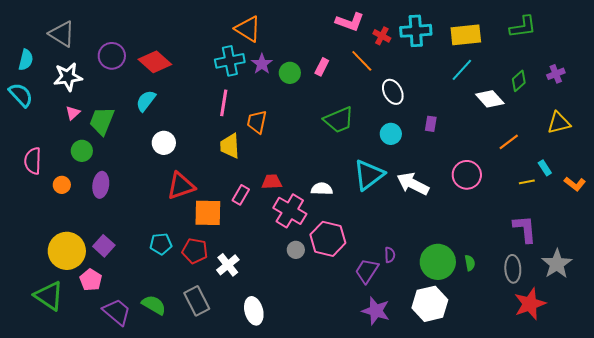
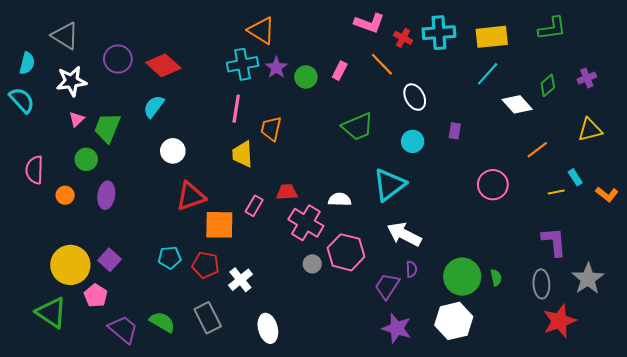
white arrow: (413, 184) -> (404, 234), moved

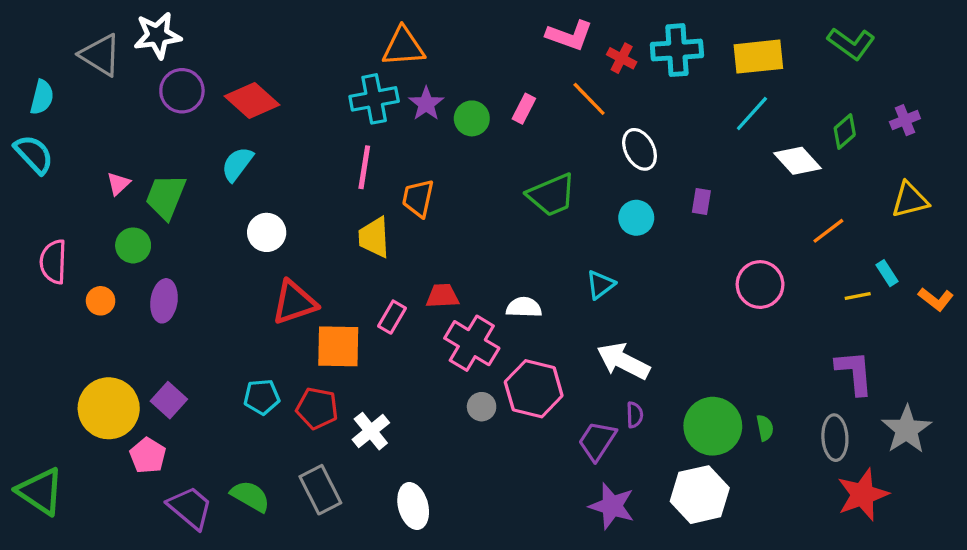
green L-shape: (552, 28) -> (851, 44), turned 44
orange triangle: (262, 30) -> (403, 47), turned -36
white star: (71, 81) -> (158, 35), moved
cyan triangle: (389, 185) -> (600, 285), size x0.6
green triangle: (51, 312) -> (40, 491), moved

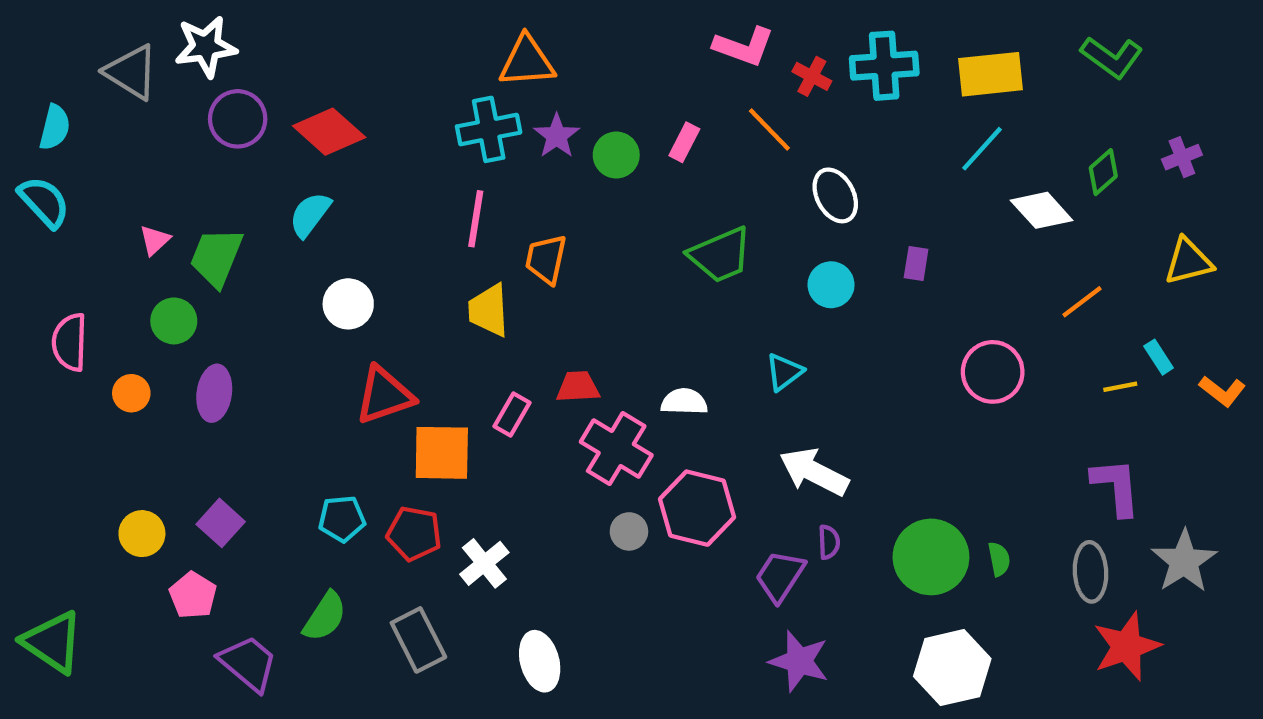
yellow circle: (109, 408) -> (142, 534), size x0.6
white hexagon: (700, 495) -> (952, 668), moved
green semicircle: (250, 496) -> (325, 617), moved, turned 93

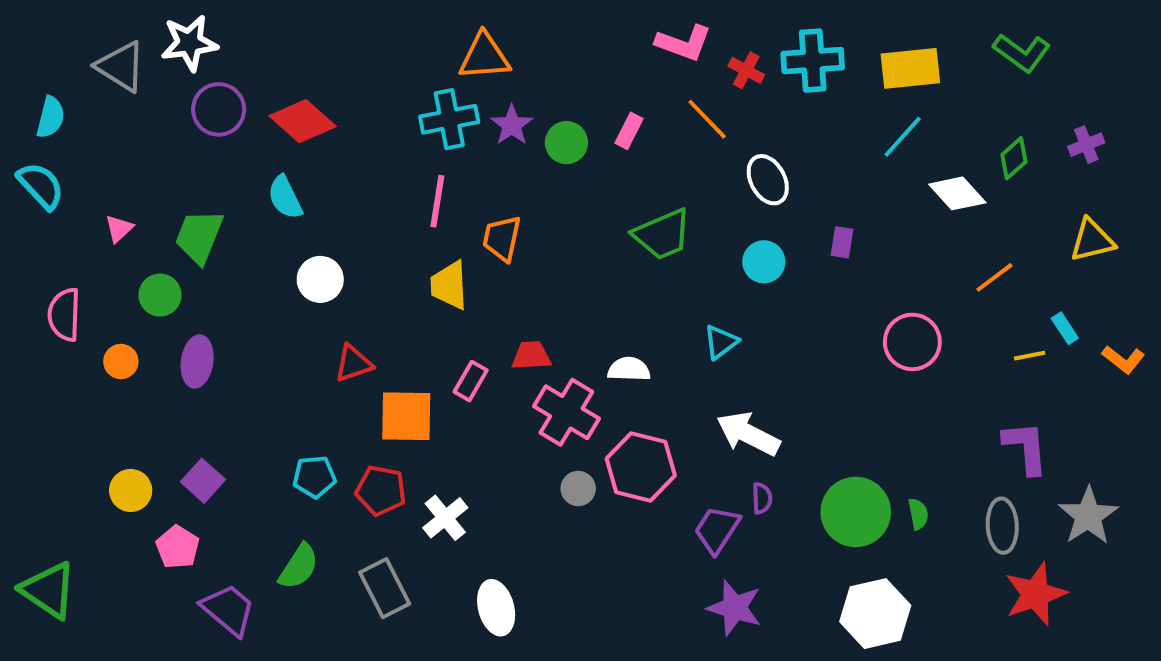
cyan semicircle: (310, 215) -> (285, 197), turned -63
pink triangle: (155, 240) -> (119, 229), moved
red triangle: (384, 395) -> (353, 363), size x0.7

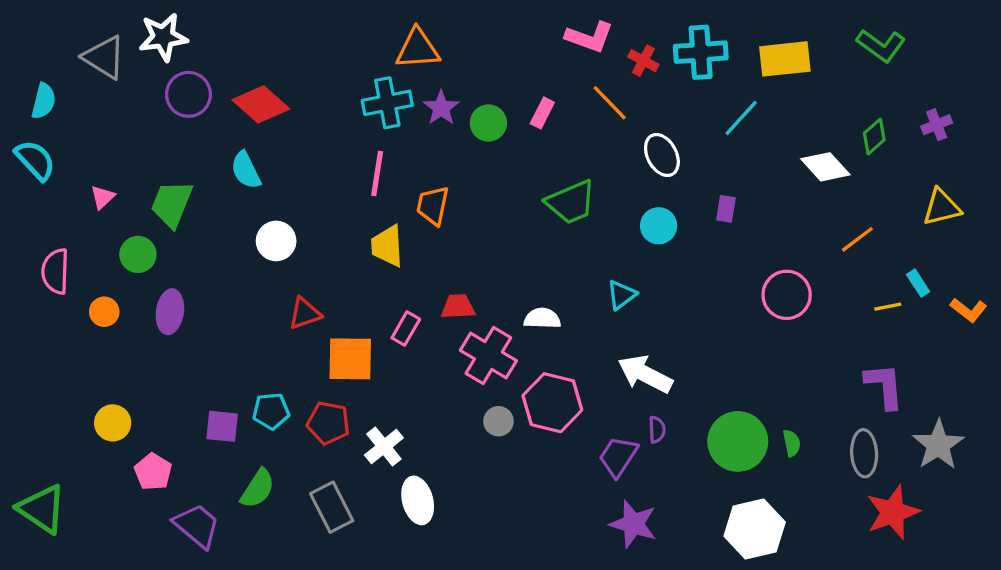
cyan line: (903, 137) -> (741, 118), moved
purple square: (203, 481) -> (222, 426), moved, turned -36
white ellipse: (496, 608) -> (418, 500), moved

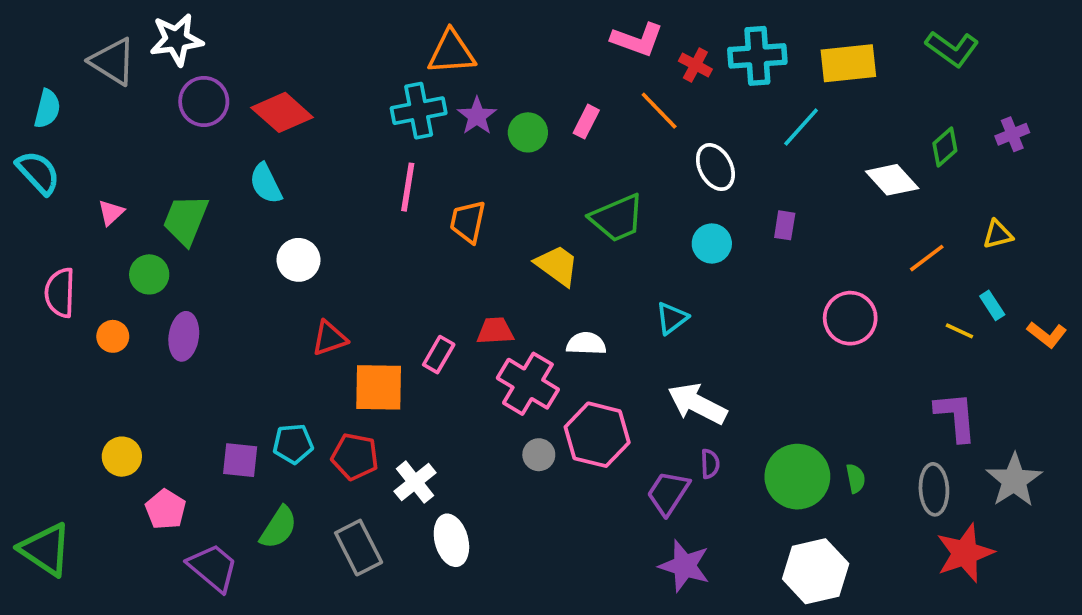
yellow triangle: (942, 207) -> (998, 234), moved, size x0.7
yellow trapezoid: (387, 246) -> (557, 265), moved, turned 129
yellow line: (888, 307) -> (959, 331), turned 36

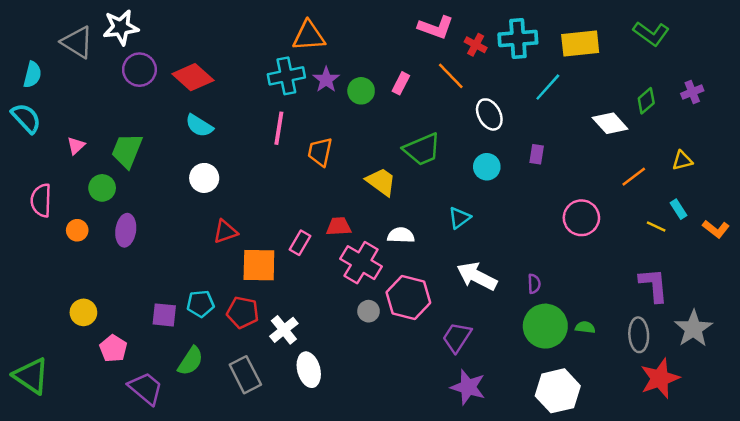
cyan semicircle: (266, 183) -> (199, 126), moved, turned -32
purple semicircle: (710, 464) -> (534, 284), moved
green semicircle: (856, 478) -> (585, 327), turned -72

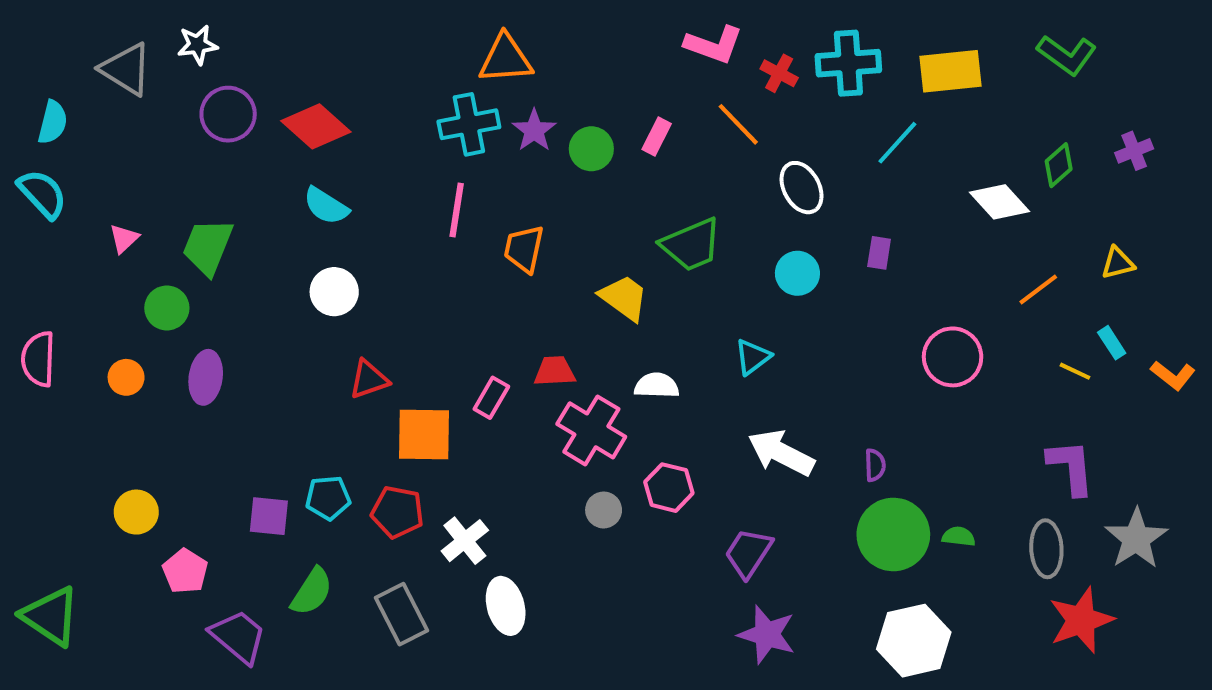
white star: (121, 27) -> (197, 45), size x0.7
pink semicircle: (41, 200) -> (38, 359), moved
pink hexagon: (408, 297) -> (669, 488), size x0.7

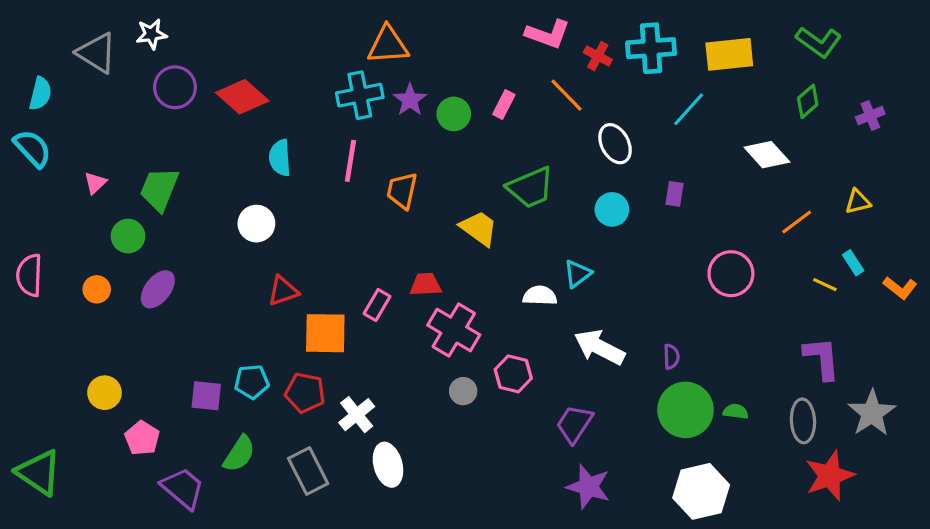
green diamond: (1059, 165) -> (808, 101), moved
cyan semicircle: (326, 206) -> (280, 158), moved, turned 54
purple ellipse: (206, 377) -> (158, 289), turned 30
white semicircle: (657, 386) -> (540, 296), moved

